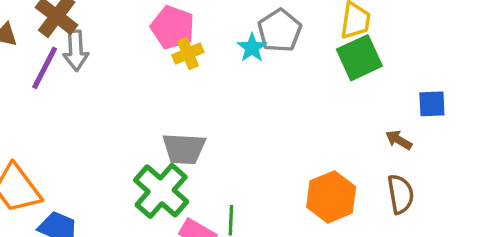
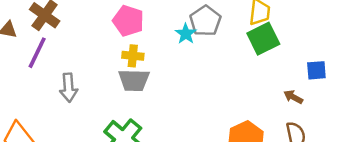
gray arrow: (76, 51) -> (69, 88), moved
yellow cross: (188, 54) -> (133, 56), moved, turned 30
gray trapezoid: (184, 149) -> (134, 80), moved

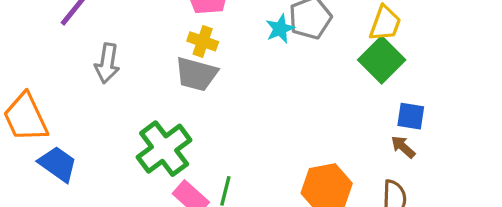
green square: (263, 39) -> (382, 60), turned -32
blue square: (316, 70) -> (411, 116), moved

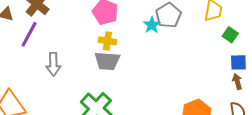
green square: (382, 60) -> (230, 35), moved, size x0.6
brown arrow: (403, 147) -> (237, 82), turned 42

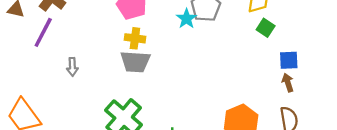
green square: (230, 35) -> (266, 28), moved
gray arrow: (53, 64) -> (72, 67), size x0.7

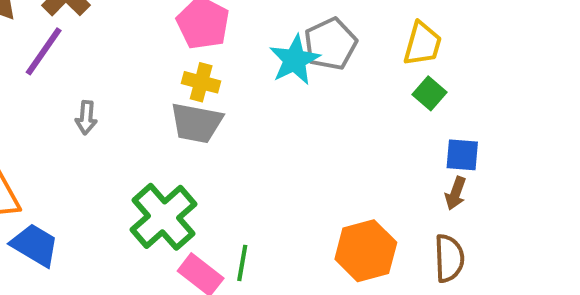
cyan star: (186, 19) -> (295, 60), size x1.4
brown arrow: (288, 83) -> (456, 193), turned -150

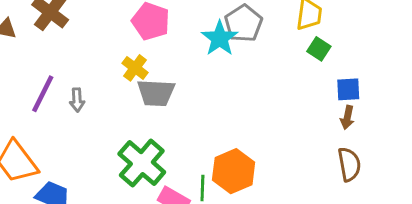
purple line: (44, 51) -> (43, 94), moved
yellow cross: (201, 82) -> (135, 68), moved, turned 30
orange hexagon: (366, 251) -> (234, 171), moved

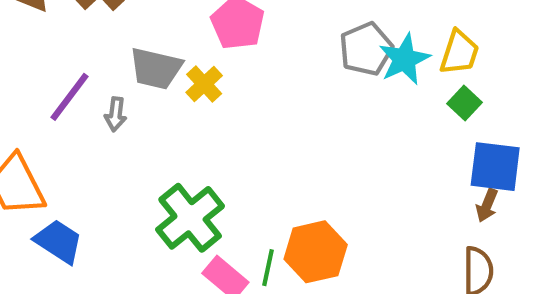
cyan star: (220, 38) -> (404, 59), moved
blue square: (348, 89) -> (495, 167), size x1.5
gray trapezoid: (156, 93) -> (156, 68), moved

